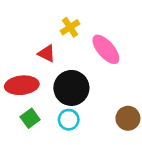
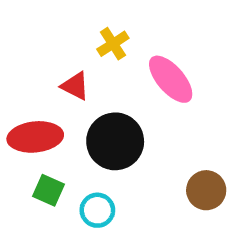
green square: (30, 118) -> (49, 190), turned -30
cyan circle: (69, 120) -> (97, 210), moved

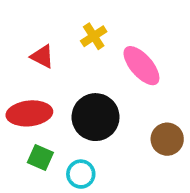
red triangle: (75, 86) -> (42, 56), moved
brown circle: (206, 190) -> (167, 139), moved

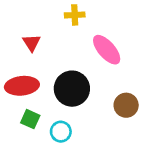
yellow cross: (94, 36) -> (75, 15), moved, turned 30
red triangle: (42, 56) -> (32, 43), turned 30

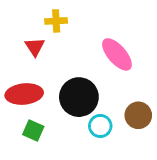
yellow cross: (75, 15) -> (56, 21), moved
cyan circle: (61, 132) -> (100, 126), moved

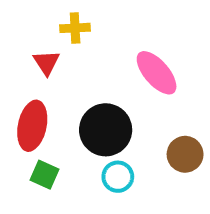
red ellipse: (24, 94) -> (32, 126), turned -72
cyan circle: (100, 126) -> (118, 177), moved

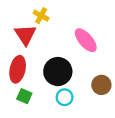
yellow cross: (75, 28) -> (41, 16), turned 32
red triangle: (47, 63) -> (25, 35), size x1.5

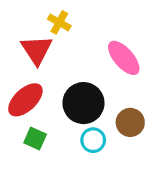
red ellipse: (18, 69) -> (25, 100), turned 35
brown circle: (101, 85) -> (130, 122), moved

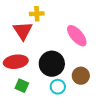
yellow cross: (59, 22) -> (37, 14), turned -32
red ellipse: (25, 100) -> (16, 62), turned 35

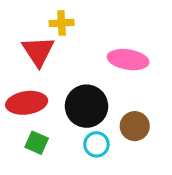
pink ellipse: (77, 36) -> (128, 60), turned -40

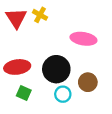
yellow cross: (62, 23) -> (40, 15), turned 32
red triangle: (38, 51) -> (16, 18), moved

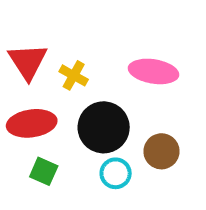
yellow cross: (40, 15) -> (74, 75), moved
red triangle: (16, 18) -> (28, 61), moved

